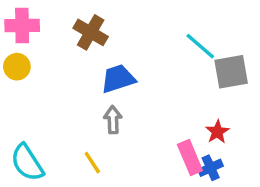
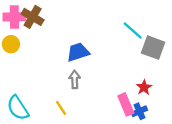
brown cross: (91, 32) -> (33, 17), moved
gray square: (231, 72) -> (153, 48), turned 30

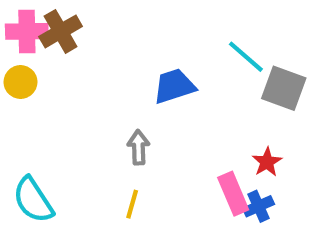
brown cross: (33, 17) -> (61, 31), turned 30
blue trapezoid: (78, 52) -> (174, 86), moved
yellow line: (61, 108) -> (132, 204), moved, turned 49

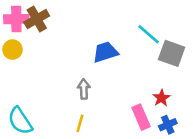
blue cross: (258, 206) -> (168, 125), moved

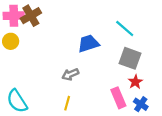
gray square: (172, 53) -> (130, 58), moved
gray arrow: (84, 89) -> (70, 74), turned -112
blue cross: (168, 125) -> (141, 104), turned -32

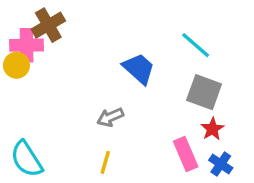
pink cross: (14, 16) -> (27, 45), moved
blue trapezoid: (88, 43) -> (139, 69), turned 60

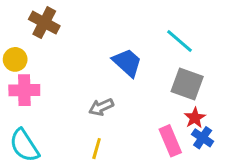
brown cross: (48, 25) -> (44, 23), turned -32
pink cross: (27, 45) -> (24, 90), moved
blue cross: (221, 164) -> (203, 138), moved

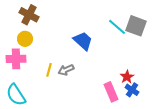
yellow circle: (15, 59) -> (25, 39), moved
gray square: (187, 84) -> (136, 26), moved
yellow line: (97, 149) -> (49, 70), moved

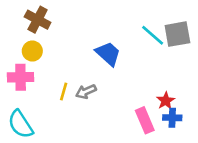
gray square: (136, 26) -> (177, 34), turned -30
blue cross: (132, 90) -> (172, 118), turned -32

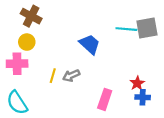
cyan line: (153, 35) -> (126, 29), turned -36
pink rectangle: (145, 120) -> (105, 99), moved, turned 42

